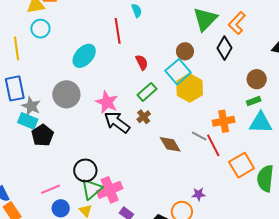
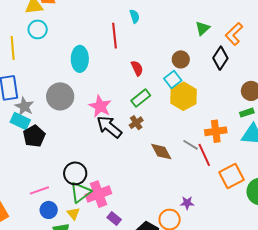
green triangle: (205, 19) -> (202, 28), size x0.6
cyan ellipse: (84, 56) -> (80, 59), turned -45
cyan square: (178, 72) -> (173, 80), size x0.7

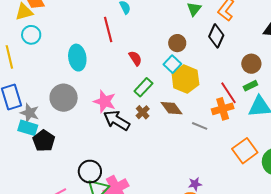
brown diamond: (161, 152) -> (172, 108), moved
red line: (204, 155) -> (228, 93), moved
purple star: (187, 203) -> (195, 184), moved

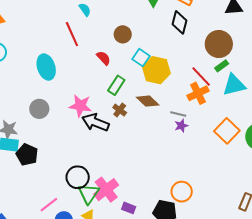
brown circle: (177, 43) -> (123, 34), moved
brown circle: (251, 64) -> (219, 44), size x1.4
gray circle: (64, 98) -> (39, 109), size x0.7
purple star: (195, 184) -> (181, 126), moved

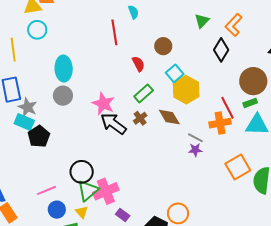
cyan ellipse: (46, 67) -> (64, 69), moved

